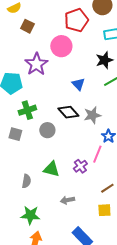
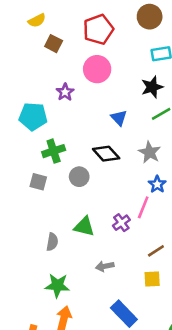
red pentagon: (76, 20) -> (98, 29), moved
purple star: (36, 64) -> (65, 92), size x0.6
gray star: (92, 115) -> (150, 152), moved, turned -30

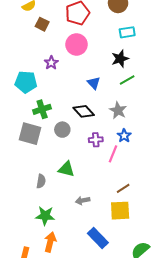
gray square: (38, 182) -> (30, 134), size x1.6
purple cross: (121, 223) -> (96, 140), moved, turned 32
yellow square: (152, 279) -> (120, 211), size x1.5

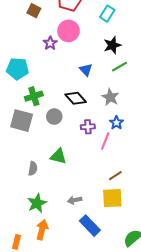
cyan rectangle: (127, 32) -> (107, 14), moved, turned -49
purple star: (51, 63) -> (50, 43), moved
gray arrow: (83, 200) -> (75, 200), moved
green star: (45, 216) -> (37, 203), turned -30

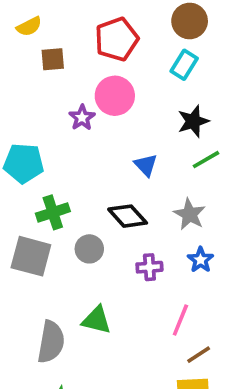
brown square: (34, 11) -> (53, 59), turned -32
pink line: (105, 141) -> (180, 320), moved
gray semicircle: (33, 169) -> (51, 342), size x1.6

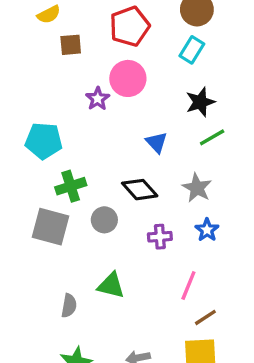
gray semicircle: (51, 342) -> (69, 306), size x0.6

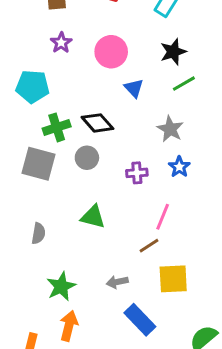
pink circle: (128, 78) -> (111, 52), moved
purple star: (98, 99) -> (61, 43), moved
black diamond: (140, 190) -> (98, 123), moved
gray semicircle: (69, 306) -> (38, 233), moved
brown line: (205, 317) -> (149, 246), moved

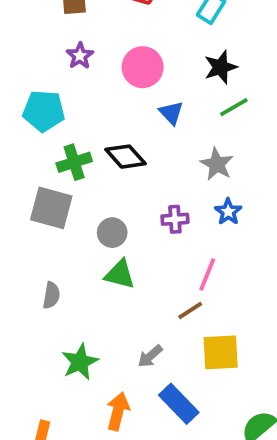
gray circle: (87, 158) -> (112, 233), moved
gray arrow: (117, 282) -> (150, 356), turned -30
orange arrow: (69, 326) -> (118, 411), moved

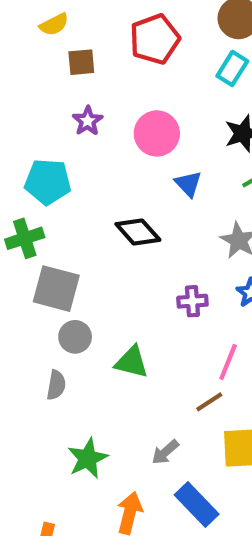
green cross: (74, 162) -> (25, 238), moved
gray circle: (112, 233) -> (75, 337), moved

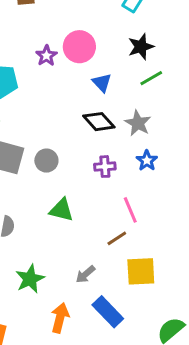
purple star: (88, 121) -> (46, 56), moved
black diamond: (138, 232) -> (99, 122), moved
gray circle: (75, 337) -> (46, 161), moved
pink line: (228, 362) -> (130, 210), turned -45

